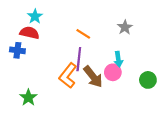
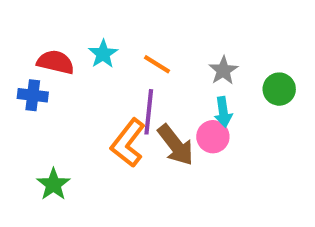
cyan star: (35, 16) -> (103, 54), moved
gray star: (125, 27) -> (223, 70), moved
green circle: (148, 80) -> (279, 89), moved

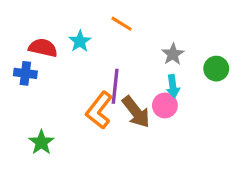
orange line: (157, 64) -> (122, 24), moved

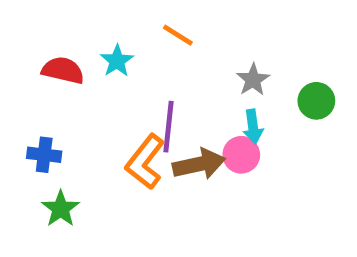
blue cross: (25, 73) -> (44, 155), moved
brown arrow: (136, 112) -> (199, 164), turned -64

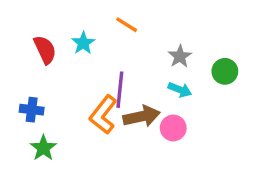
red semicircle: (63, 70) -> (45, 50), turned 52
cyan arrow: (253, 127) -> (180, 90), turned -60
pink circle: (241, 155) -> (173, 128), moved

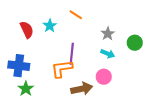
blue cross: (32, 110) -> (19, 66), size x1.5
orange L-shape: (103, 115) -> (62, 69), turned 45
brown arrow: (142, 116) -> (82, 89), moved

